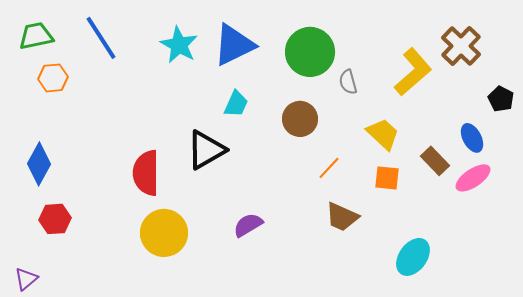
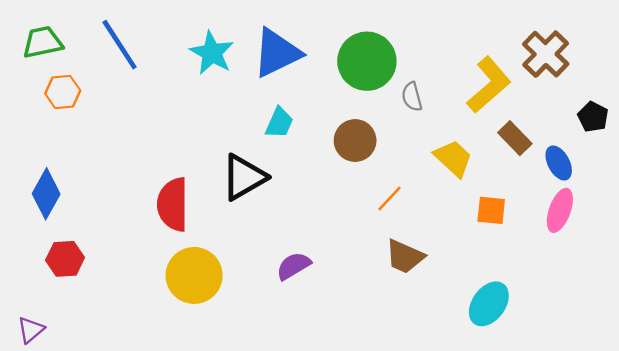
brown rectangle: (435, 161) -> (515, 138), moved
orange square: (387, 178) -> (491, 210), moved
pink ellipse: (473, 178) -> (560, 210), turned -36

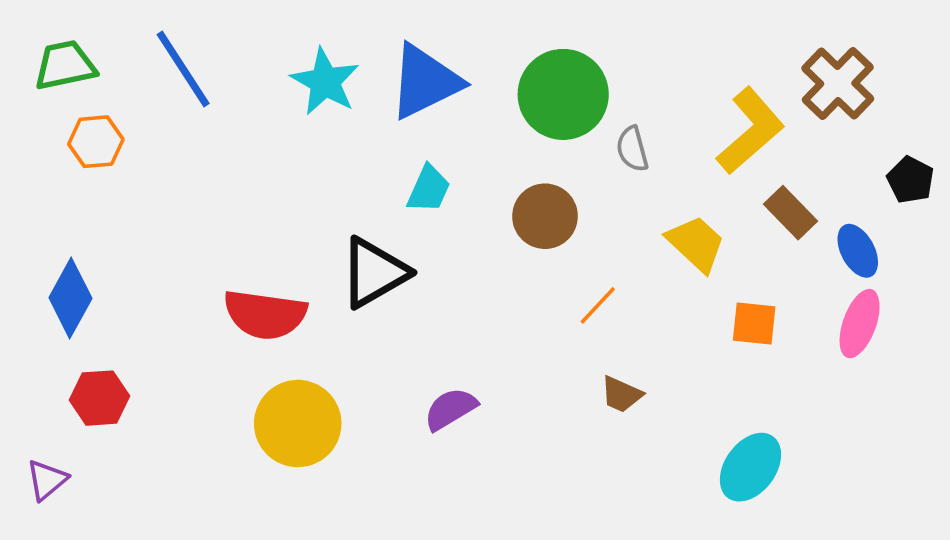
red semicircle: (173, 204) -> (265, 314), turned -82
brown trapezoid: (405, 257) -> (621, 394), size x0.7
purple triangle: (31, 330) -> (47, 480), moved

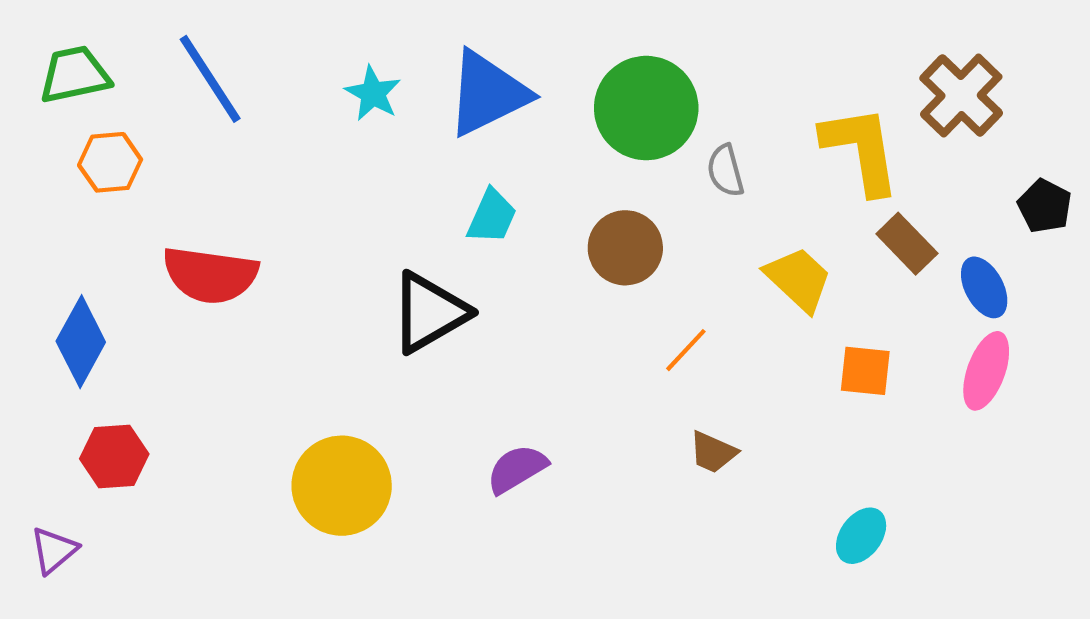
cyan star: (325, 82) -> (373, 93), size x0.7
yellow L-shape: (750, 131) -> (861, 150), turned -58
red semicircle: (265, 314) -> (210, 275), moved
cyan ellipse: (750, 467) -> (861, 536), size x0.7

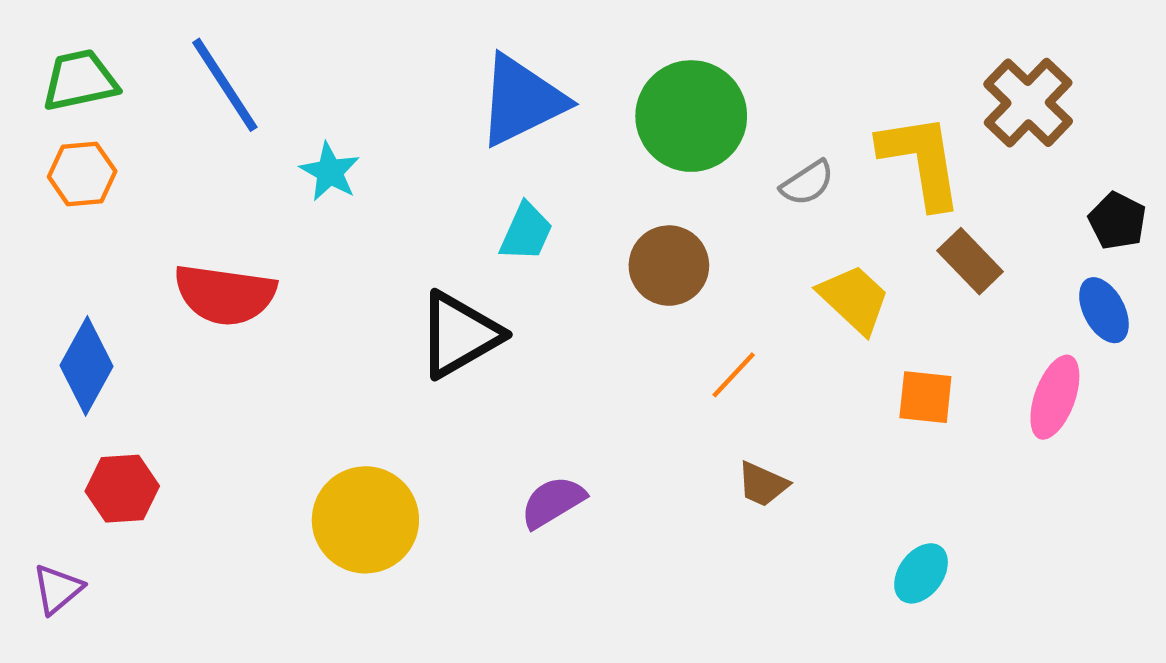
cyan star: (373, 93) -> (330, 172), moved
orange hexagon: (110, 162) -> (82, 174), moved
gray semicircle: (725, 171) -> (807, 183), moved, turned -108
blue ellipse: (984, 287) -> (1104, 310), moved

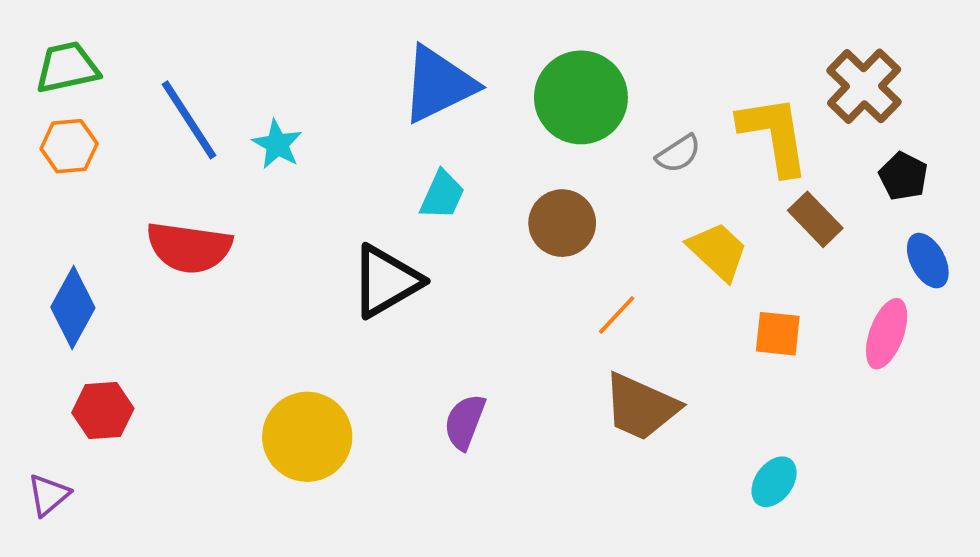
blue line: (225, 85) -> (189, 120), moved
black pentagon: (1117, 221) -> (903, 176), moved
brown trapezoid: (763, 484) -> (641, 407), size x1.8
purple semicircle: (553, 502) -> (465, 422), turned -38

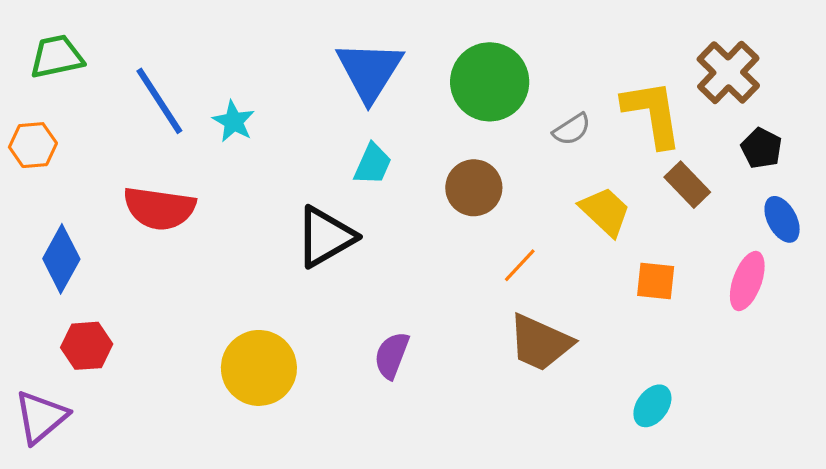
blue triangle: (438, 84) -> (370, 71), turned -32
orange hexagon: (69, 146) -> (33, 145), moved
purple triangle: (48, 495) -> (41, 417), size x1.5

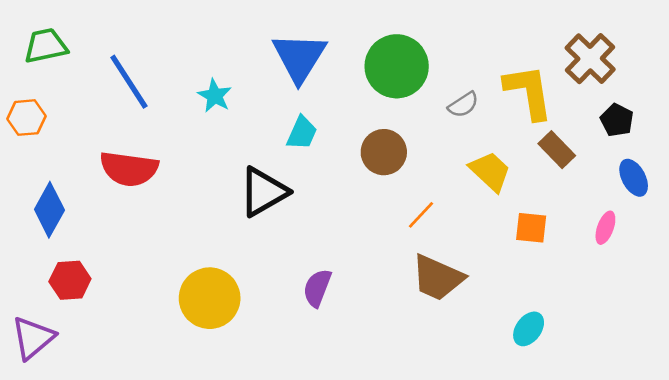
cyan star: (234, 121) -> (215, 96), moved
pink ellipse: (747, 281) -> (605, 228), size x0.7

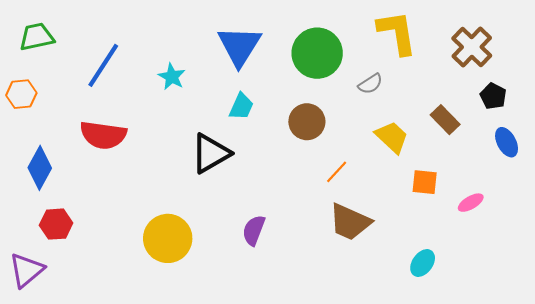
blue line: (129, 82) -> (103, 65), turned 66
yellow L-shape: (529, 92) -> (397, 33), moved
pink ellipse: (605, 228) -> (471, 203), moved, turned 40

